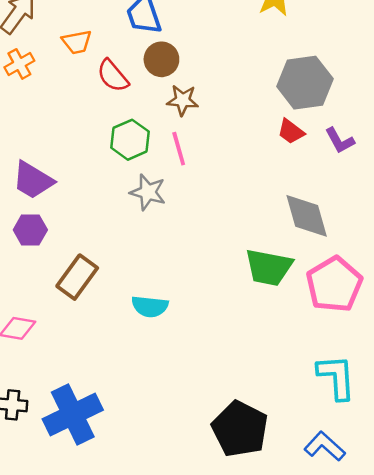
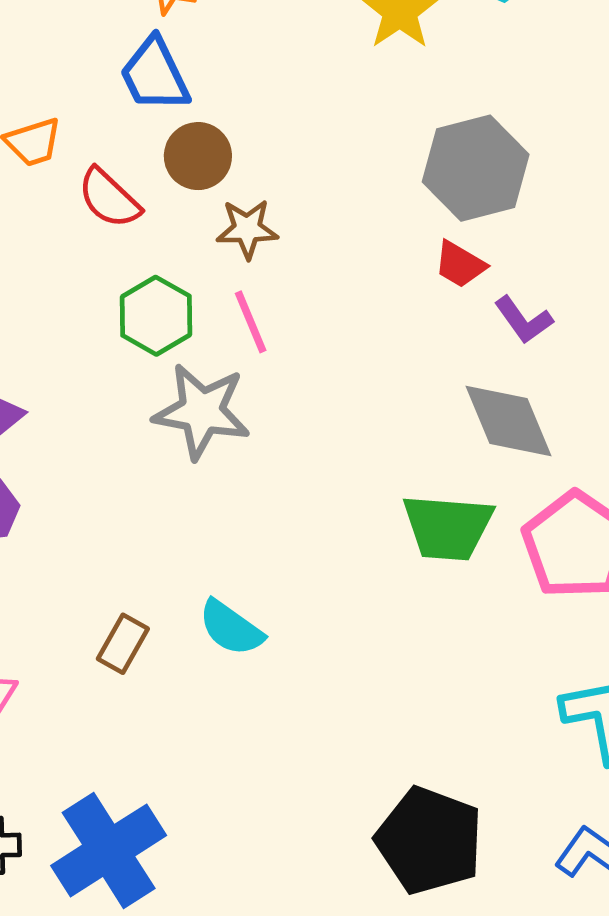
purple L-shape: (340, 141) -> (523, 320), moved
gray star: (148, 192) -> (202, 411), size x1.4
brown rectangle: (77, 277) -> (123, 644), moved, size x0.7
cyan semicircle: (150, 306) -> (231, 628), turned 36

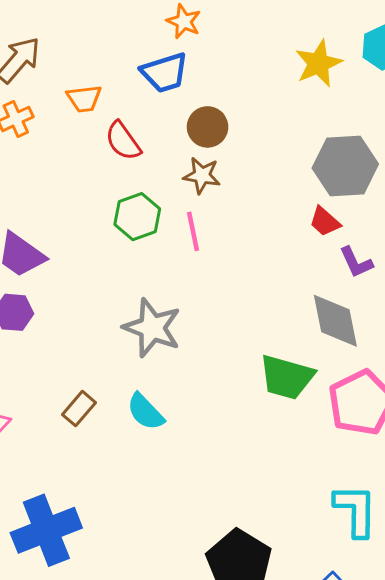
blue trapezoid: (155, 75) -> (165, 73), turned -93
brown circle: (198, 156) -> (208, 127), moved
gray star: (202, 411) -> (152, 328), moved

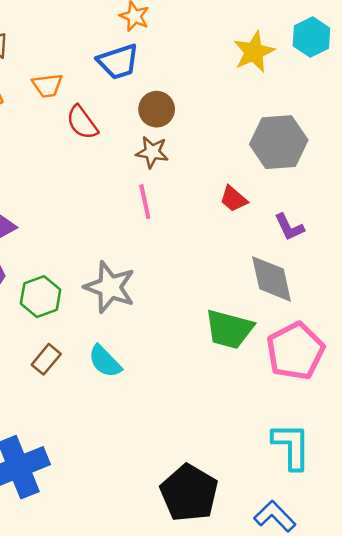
green hexagon: (137, 217) -> (41, 297), moved
red trapezoid: (325, 222) -> (234, 199), moved

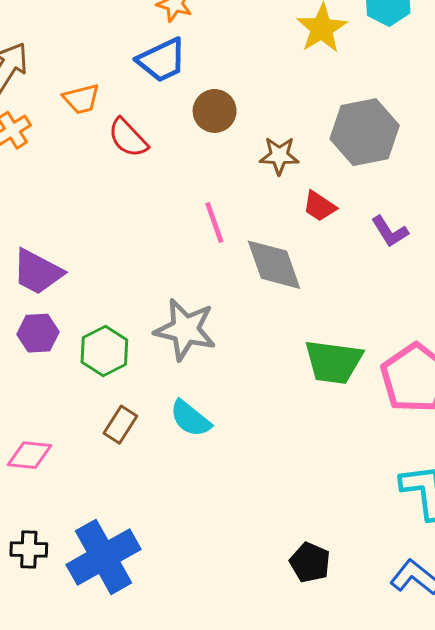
brown star: (152, 152) -> (279, 156), moved
gray diamond: (272, 279) -> (274, 265), moved
black pentagon: (189, 493) -> (310, 562), size x0.6

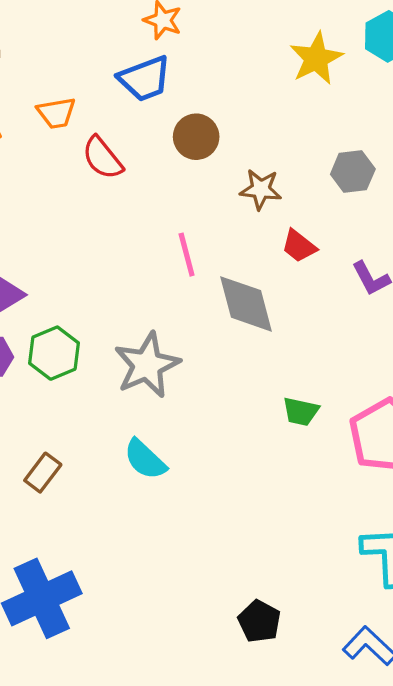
gray hexagon: (365, 132) -> (353, 172), size x0.6
gray star: (185, 329) -> (147, 365), turned 30
green hexagon: (104, 351) -> (54, 353), moved
green trapezoid: (333, 362) -> (301, 411), size x0.6
brown rectangle: (120, 425) -> (43, 473), moved

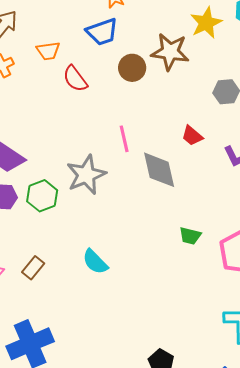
brown star: (261, 189) -> (170, 52), moved, size x1.5
gray star: (147, 365) -> (86, 175), moved

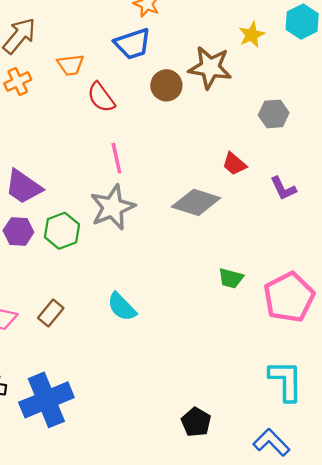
yellow star: (206, 23) -> (252, 35), size x0.7
pink line: (124, 139) -> (116, 158), moved
gray diamond: (159, 170) -> (196, 202), turned -60

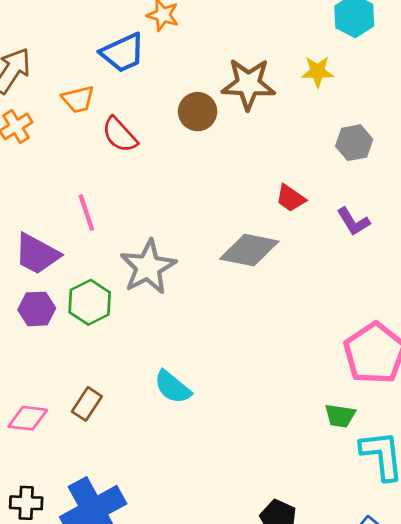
yellow star: (252, 35) -> (318, 72), moved, turned 30
blue trapezoid: (133, 44) -> (123, 53), moved
gray hexagon: (274, 114) -> (354, 143), moved
pink line: (116, 158) -> (86, 213), moved
green trapezoid: (231, 278) -> (340, 416), moved

